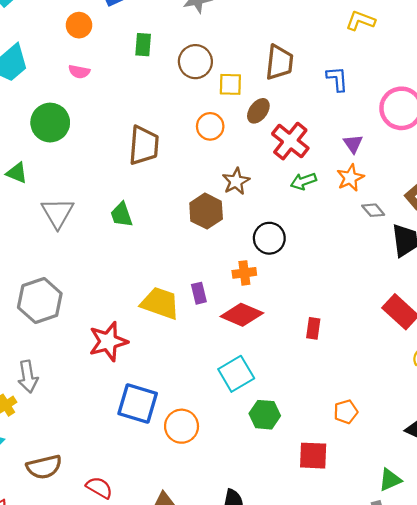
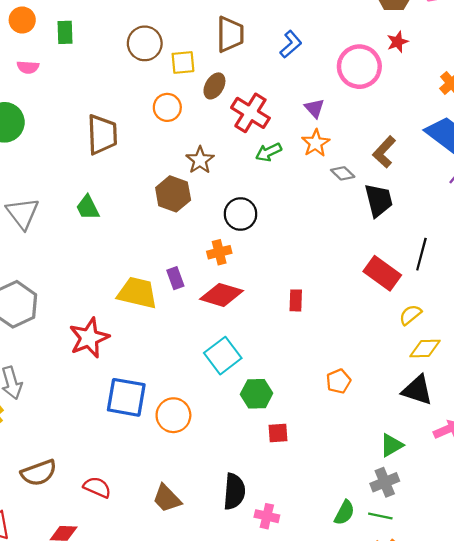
green rectangle: (143, 45) -> (65, 32), moved
blue L-shape: (337, 79) -> (291, 44), turned 60
red square: (313, 456) -> (278, 433), moved, size x0.7

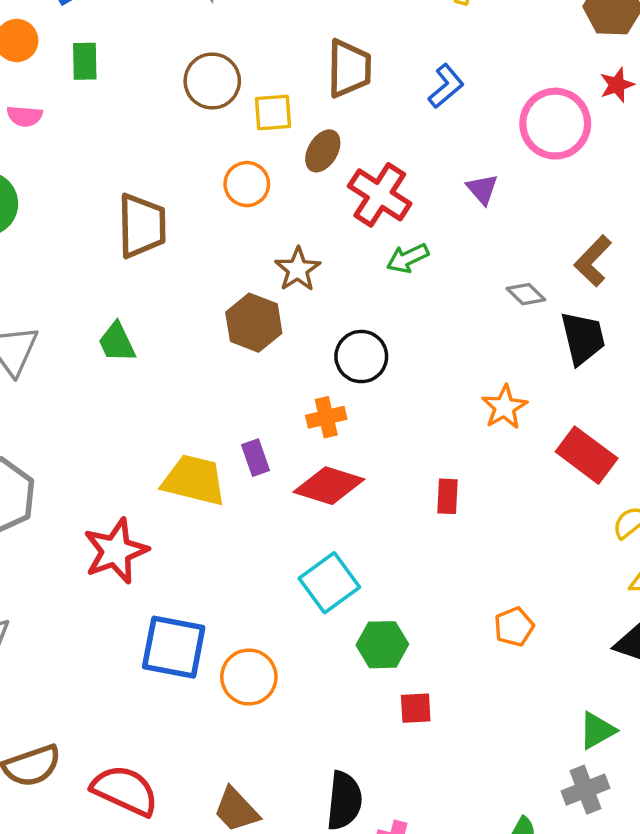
orange star: (316, 143) -> (504, 407), moved
red semicircle: (97, 487) -> (125, 790), size x1.5

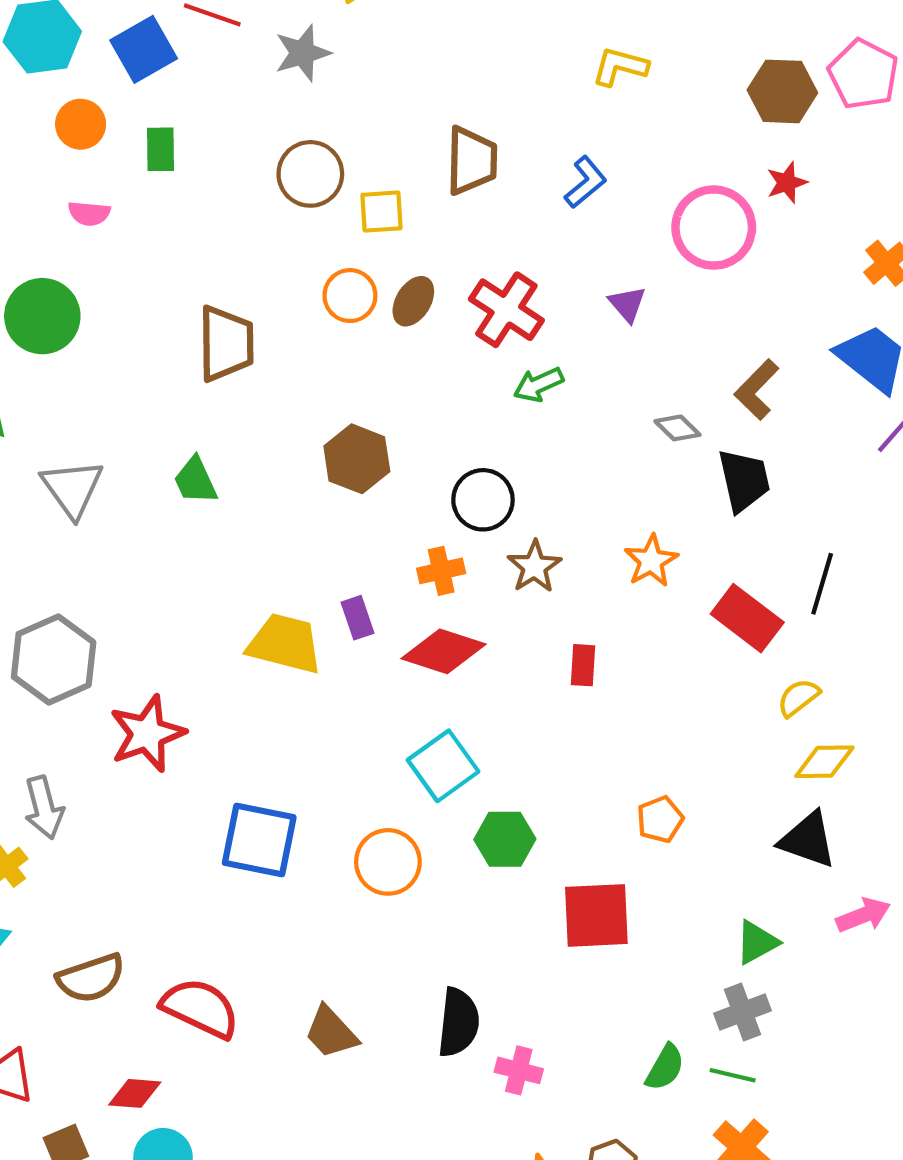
brown ellipse: (323, 151) -> (413, 301), moved
brown star: (298, 269) -> (534, 567), moved
red star: (116, 551) -> (147, 734), moved
orange circle: (249, 677) -> (388, 862), moved
red square: (416, 708) -> (596, 915), moved, size x1.8

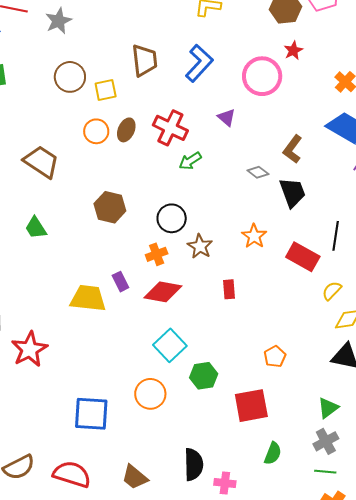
blue L-shape: (586, 182) -> (199, 63), size x1.5
brown trapezoid: (226, 344) -> (41, 162), turned -48
blue square: (259, 840) -> (91, 414), moved
green semicircle: (665, 1067) -> (273, 453), moved

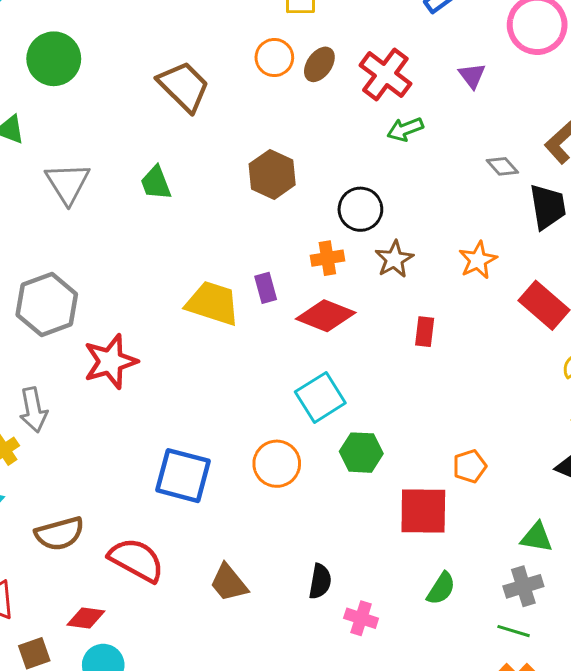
orange pentagon: (275, 357) -> (470, 466), moved
green triangle: (328, 408) -> (537, 537), turned 35
black semicircle: (194, 464) -> (320, 581), size x0.7

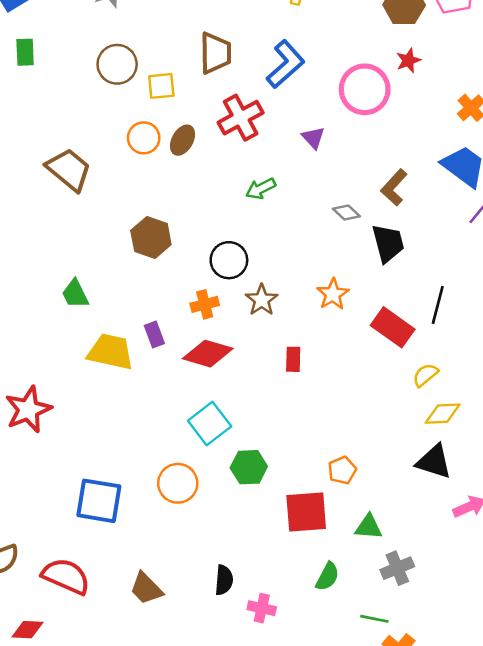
red cross: (385, 74) -> (241, 118), moved, turned 30
green trapezoid: (156, 183) -> (75, 294), moved
green triangle: (537, 537) -> (368, 527), moved
green line: (514, 631) -> (374, 619), moved

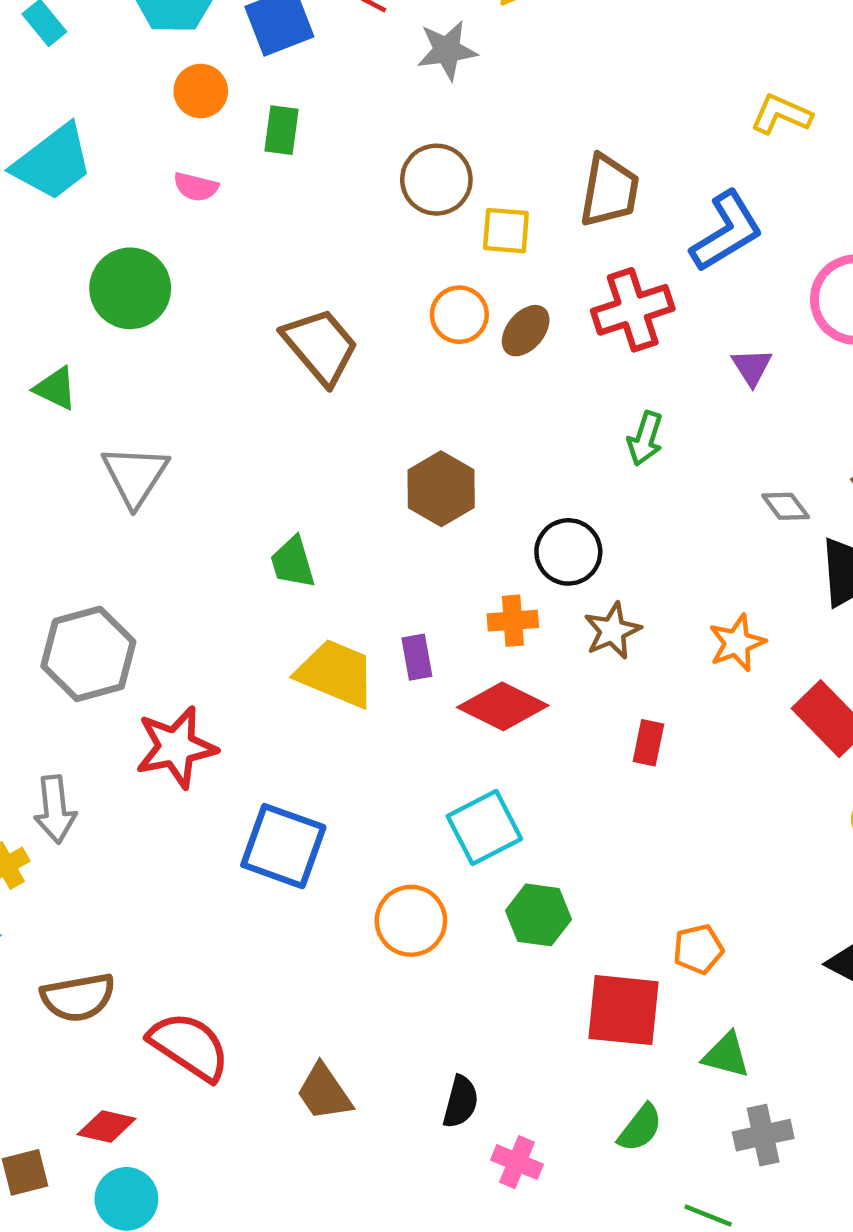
green arrow: (261, 189) -> (645, 439), turned -56
blue square: (99, 501) -> (283, 846), moved

